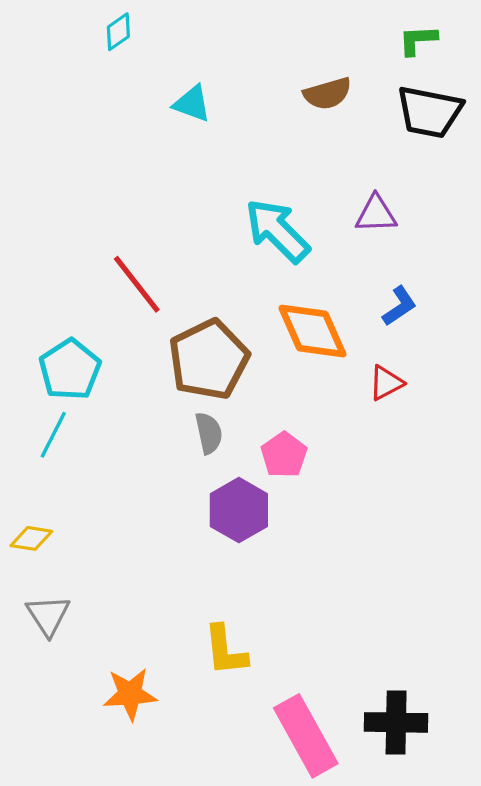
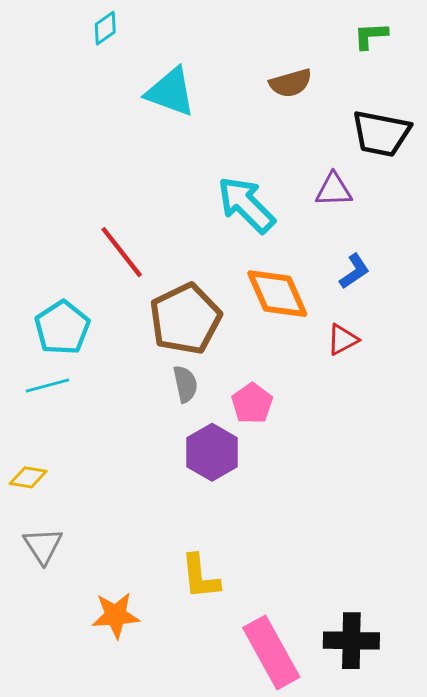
cyan triangle: (192, 104) -> (170, 92), size x1.5
black trapezoid: (430, 112) -> (381, 133), moved
cyan line: (53, 435) -> (47, 386), turned 48

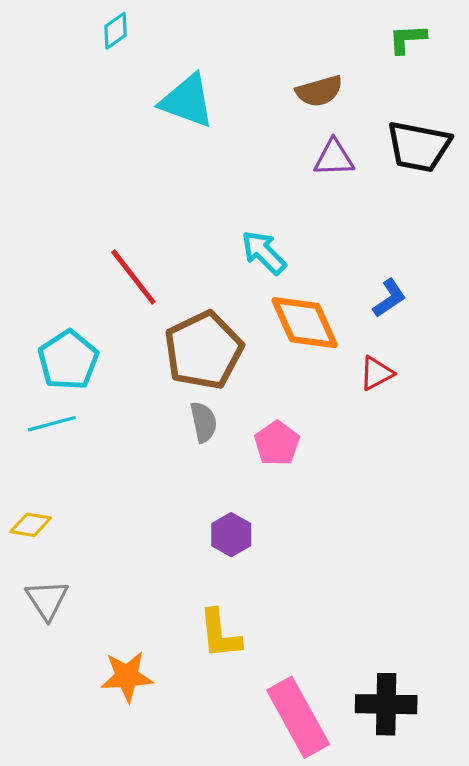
purple triangle: (334, 190) -> (334, 158), moved
cyan arrow: (246, 205) -> (264, 253), moved, size x0.7
purple hexagon: (212, 452) -> (231, 535), moved, size x0.7

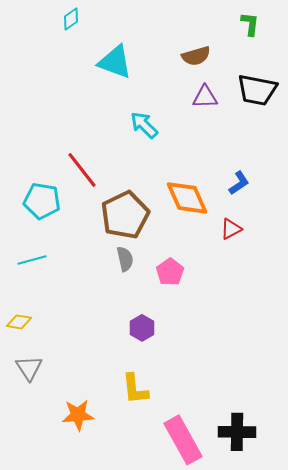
green L-shape: (407, 39) -> (250, 24), turned 100
cyan arrow: (264, 253) -> (144, 125), moved
cyan pentagon: (68, 360) -> (42, 201), moved, turned -30

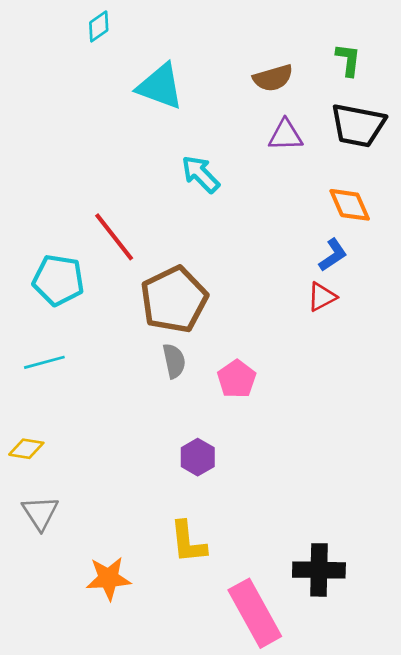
green L-shape: (250, 24) -> (348, 60), moved
orange diamond: (187, 198) -> (350, 205), moved, size x0.7
red triangle: (231, 229) -> (322, 297), moved
black cross: (237, 432) -> (319, 570), moved

